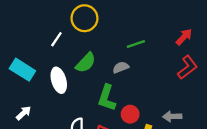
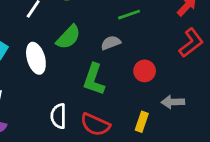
red circle: (130, 114) -> (145, 71), moved

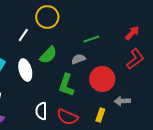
red circle: (145, 71) -> (102, 79), size x1.6

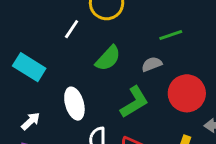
white ellipse: (25, 70) -> (74, 104), moved
green L-shape: (66, 85) -> (134, 102), turned -140

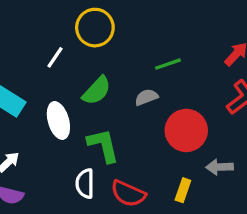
green L-shape: (134, 102) -> (103, 145), moved, turned -72
white ellipse: (74, 104) -> (58, 120), moved

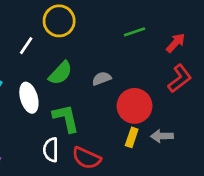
green line: (168, 64) -> (134, 32), moved
yellow rectangle: (183, 190) -> (132, 137), moved

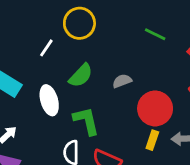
green line: (134, 32) -> (155, 34), turned 45

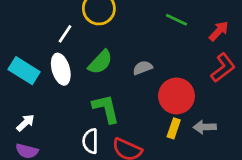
white ellipse: (49, 100) -> (61, 69), moved

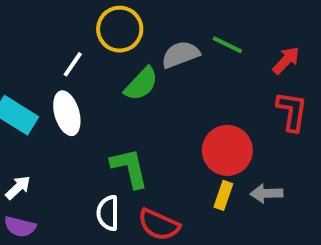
green semicircle: (100, 62) -> (141, 84), moved
gray semicircle: (143, 68) -> (180, 55), moved, size x1.4
red L-shape: (223, 68) -> (292, 111), turned -44

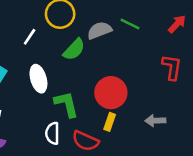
red arrow: (286, 60) -> (177, 24), moved
white ellipse: (67, 113) -> (38, 79), moved
red circle: (227, 150) -> (111, 93), moved
yellow rectangle: (223, 195) -> (110, 122), moved

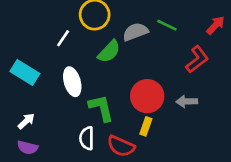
red L-shape: (172, 67) -> (197, 59), moved, turned 44
gray arrow: (155, 121) -> (187, 101), moved

